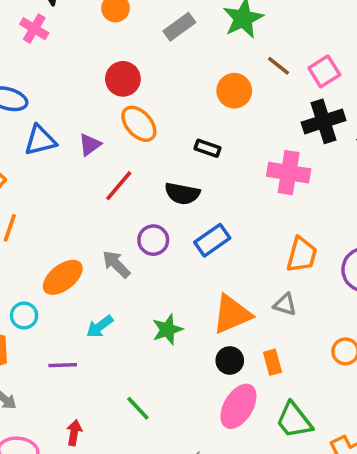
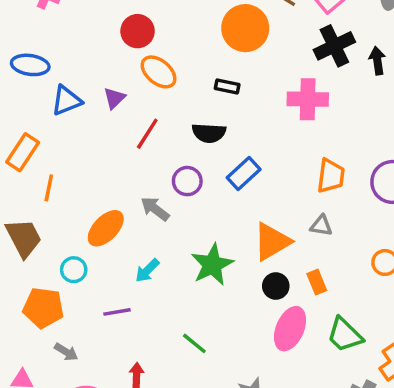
orange circle: (234, 91) -> (245, 28), size x1.4
green star: (167, 330) -> (212, 265), size x1.4

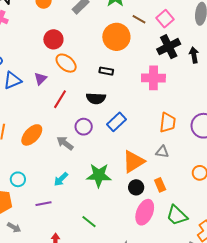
orange ellipse: (106, 228) -> (32, 135), moved
green star: (212, 265) -> (99, 175), turned 30

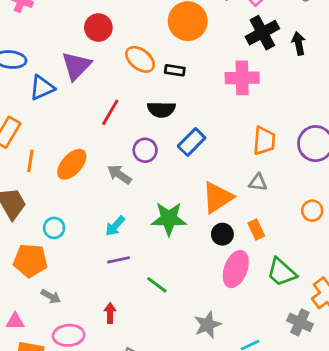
orange ellipse: (66, 63) -> (140, 59), moved
purple triangle: (40, 79) -> (76, 66), moved, size x1.6
purple line: (43, 204) -> (118, 260), moved

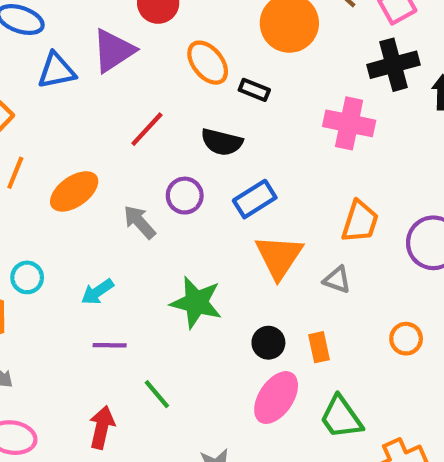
orange triangle: (217, 197) -> (279, 257), moved, turned -36
cyan arrow: (115, 226) -> (97, 292), moved
red arrow: (110, 313) -> (102, 427), moved, size x1.4

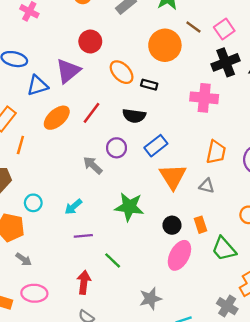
orange ellipse: (74, 191) -> (57, 118), moved
green trapezoid: (341, 417) -> (224, 249), moved

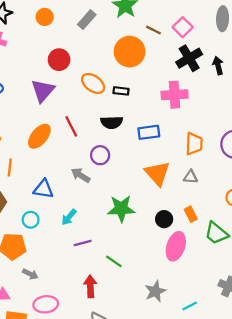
blue triangle: (37, 86) -> (43, 189), moved, turned 35
red line: (92, 113) -> (71, 126), turned -55
blue rectangle: (156, 146) -> (149, 132), moved, turned 40

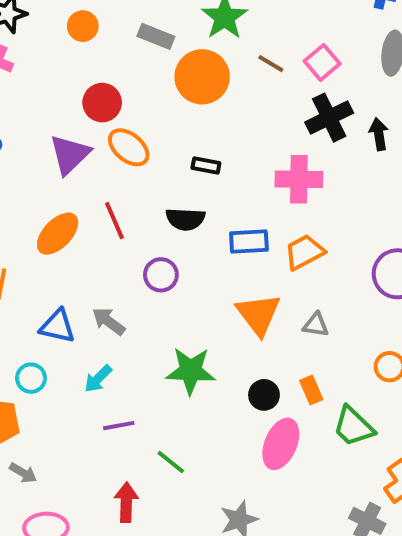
gray rectangle: (87, 20) -> (156, 36), turned 66
orange circle: (130, 52) -> (202, 77), moved
orange ellipse: (93, 83) -> (129, 147), moved
orange trapezoid: (194, 144) -> (304, 252), moved, turned -125
gray arrow: (81, 175) -> (109, 321), moved

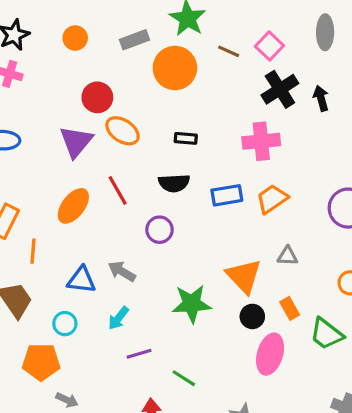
gray rectangle: (156, 36) -> (134, 40), turned -36
orange triangle: (258, 314) -> (244, 276), moved

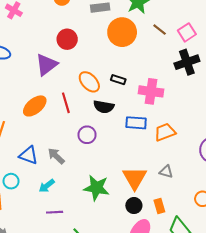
orange ellipse: (123, 131) -> (89, 82), moved
pink cross: (261, 141) -> (151, 91), moved

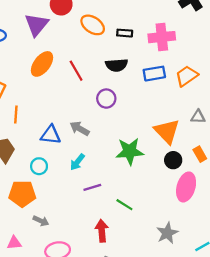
purple triangle: (46, 65) -> (37, 25), moved
orange ellipse: (89, 82) -> (93, 25), moved
orange ellipse: (35, 106) -> (42, 64), moved

